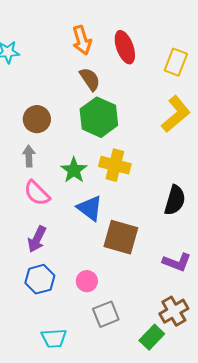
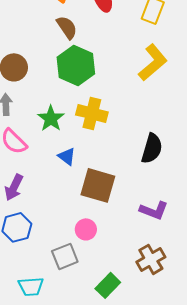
blue triangle: (90, 208) -> (67, 156), size x0.7
pink circle: (87, 281) -> (86, 229), moved
gray square: (106, 314) -> (65, 256), moved
green rectangle: (152, 337) -> (108, 285), moved

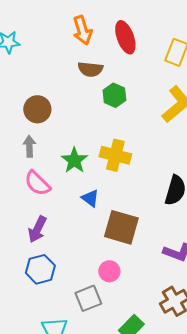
brown semicircle: (67, 27) -> (90, 69), turned 130
green hexagon: (76, 65) -> (114, 95), moved, size x0.6

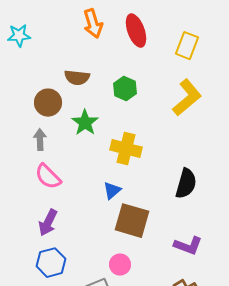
brown semicircle: (90, 69) -> (77, 78), moved
green star: (74, 160) -> (85, 123), moved
blue triangle: (90, 198) -> (112, 191), moved, turned 42

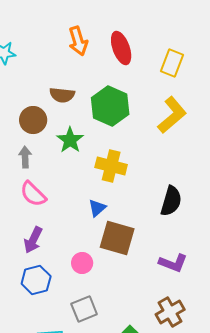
green hexagon: (125, 89) -> (110, 106), size x1.6
pink circle: (120, 265) -> (82, 263), moved

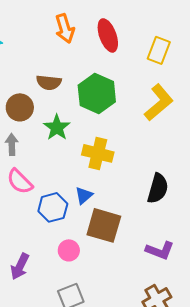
purple arrow: (33, 240) -> (20, 266), moved
blue hexagon: (36, 280) -> (53, 207), moved

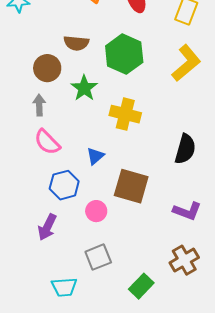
blue triangle: (84, 195) -> (95, 156), moved
blue hexagon: (53, 207) -> (64, 185), moved

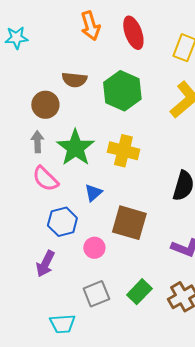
green star: (84, 88) -> (75, 148), moved, size x1.4
green rectangle: (141, 286) -> (139, 292), moved

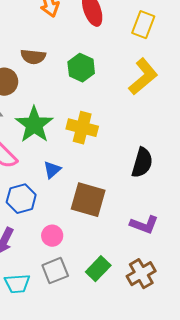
green hexagon: (122, 91) -> (81, 68), size x0.7
pink circle: (94, 248) -> (52, 236), moved
cyan trapezoid: (62, 324) -> (17, 284), moved

